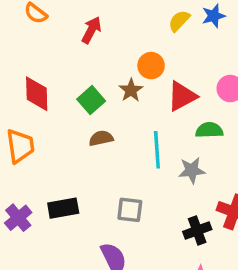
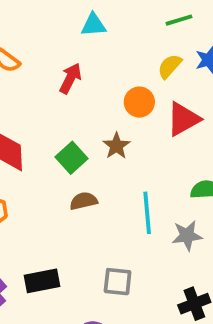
orange circle: (151, 66) -> (139, 102), moved
red triangle: (182, 96) -> (183, 119), moved

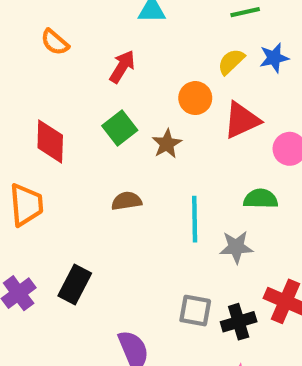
green square: (71, 158) -> (120, 128), moved
black rectangle: (42, 281) -> (75, 285), turned -56
gray square: (118, 282) -> (195, 311), moved

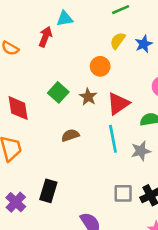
blue star: (274, 58) -> (144, 44), moved
red arrow: (122, 67) -> (45, 37), moved
red triangle: (242, 120) -> (118, 104), moved

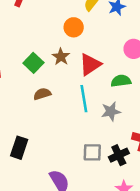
green square: (58, 92) -> (33, 63), moved

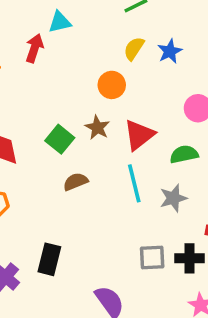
black cross: (119, 155) -> (190, 258), turned 30

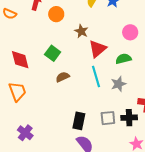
orange circle: (112, 85) -> (56, 14), moved
brown star: (97, 128) -> (81, 31), moved
black rectangle: (49, 259) -> (79, 121), moved

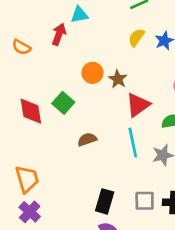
orange circle: (56, 14) -> (92, 73), moved
green square: (53, 53) -> (63, 103), moved
orange trapezoid: (17, 92) -> (27, 179), moved

